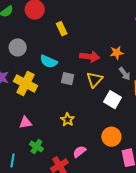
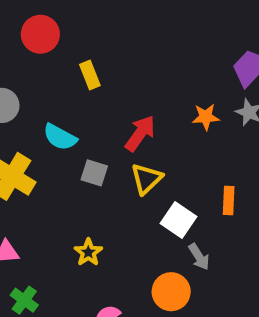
orange star: (117, 53) -> (206, 117), moved
red arrow: (90, 57) -> (140, 133), turned -66
gray arrow: (125, 74) -> (199, 257), moved

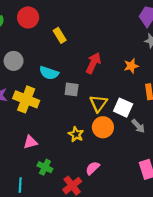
orange star: (206, 117) -> (131, 66), moved
yellow triangle: (146, 179) -> (98, 103), moved
orange circle: (171, 292) -> (103, 127), moved

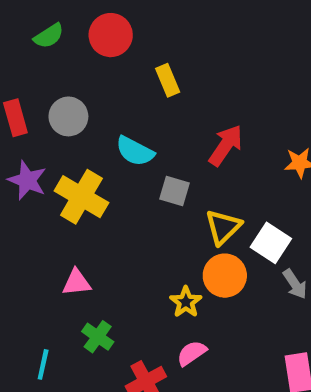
yellow star: (76, 134) -> (186, 302), moved

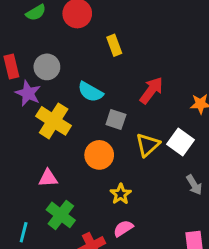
purple star: (27, 180) -> (28, 93), moved
white square: (271, 243) -> (180, 142), moved
orange circle: (225, 276) -> (99, 155), moved
green cross: (98, 337) -> (61, 215), size x1.4

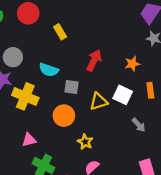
yellow triangle: (148, 145) -> (99, 101), turned 36

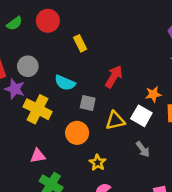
orange star: (132, 64) -> (153, 94), moved
gray arrow: (139, 125) -> (143, 149), moved

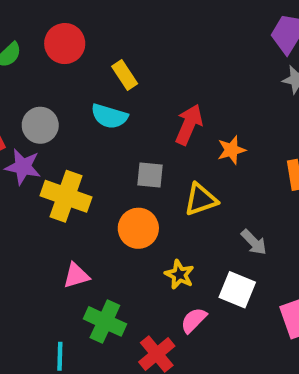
cyan semicircle: (65, 83) -> (109, 116), moved
orange star: (153, 94) -> (231, 150), moved
white square: (141, 116) -> (237, 290), moved

